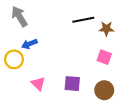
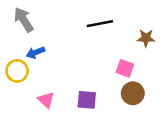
brown star: (106, 29) -> (146, 38), moved
brown circle: (104, 90) -> (133, 93), moved

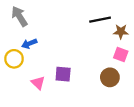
black line: (100, 24) -> (100, 20), moved
pink square: (125, 68) -> (121, 54), moved
purple square: (87, 100) -> (63, 74), moved

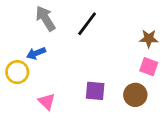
gray arrow: (19, 16) -> (45, 18), moved
black line: (100, 20) -> (87, 24), moved, turned -42
purple square: (63, 74) -> (95, 91), moved

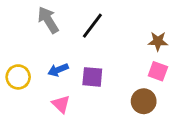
blue arrow: (36, 53) -> (58, 70), moved
purple square: (95, 91) -> (92, 77), moved
pink triangle: (47, 102) -> (61, 104), moved

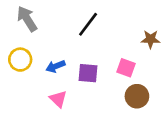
gray arrow: (48, 20) -> (27, 19), moved
pink square: (158, 71) -> (126, 68), moved
yellow circle: (18, 77) -> (20, 60), moved

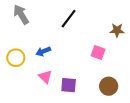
yellow circle: (20, 60) -> (16, 58), moved
purple square: (88, 73) -> (69, 85), moved
brown circle: (137, 96) -> (109, 86), moved

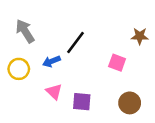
gray arrow: (21, 14) -> (25, 31), moved
black line: (69, 19) -> (75, 42), moved

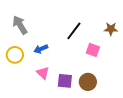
black line: (75, 42) -> (74, 31), moved
brown circle: (130, 103) -> (88, 82), moved

